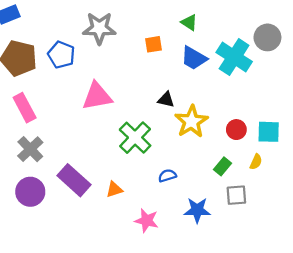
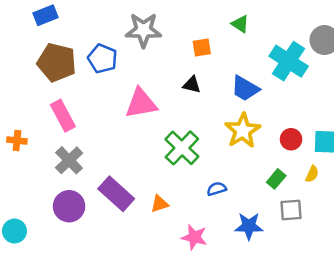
blue trapezoid: (194, 58) -> (245, 88), moved
black triangle: (166, 100) -> (192, 85), moved

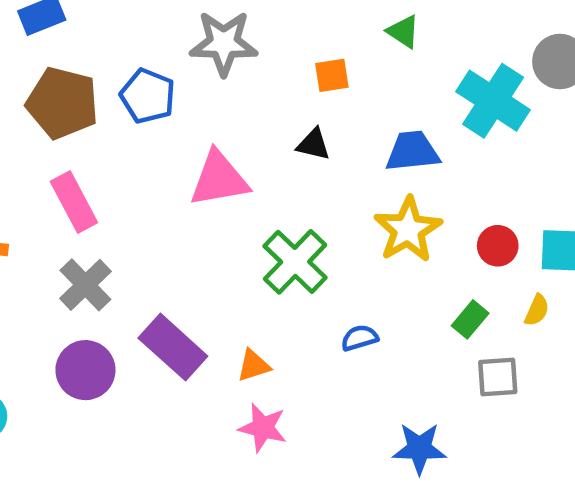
blue trapezoid: (245, 88) -> (412, 151), turned 144
blue star: (249, 226) -> (419, 448), moved
pink star: (194, 237) -> (263, 428), moved

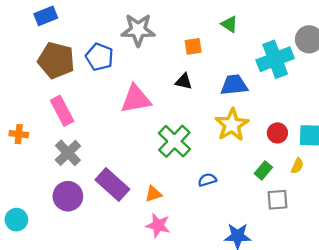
cyan cross: (493, 101) -> (275, 59), turned 36

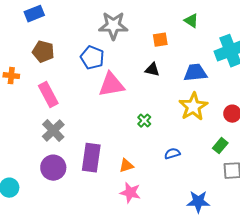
blue pentagon: (100, 57) -> (92, 58), moved
brown pentagon: (56, 60) -> (43, 52), size x0.7
orange cross: (19, 134) -> (11, 76), moved
green cross: (174, 141) -> (144, 121), size x0.5
purple rectangle: (112, 184) -> (91, 158), turned 56

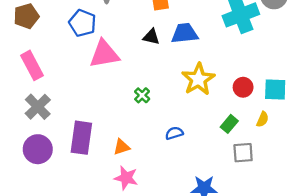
brown pentagon: (43, 52) -> (26, 16), turned -30
blue trapezoid: (195, 73) -> (185, 33), moved

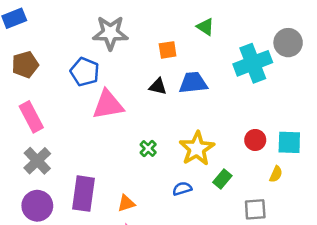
yellow star: (198, 79) -> (197, 149), moved
green rectangle: (229, 124) -> (222, 179), moved

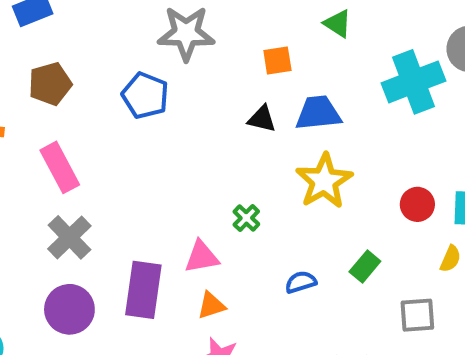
pink triangle: (108, 105) -> (202, 257), moved, size x0.7
yellow star: (197, 149) -> (324, 181), moved

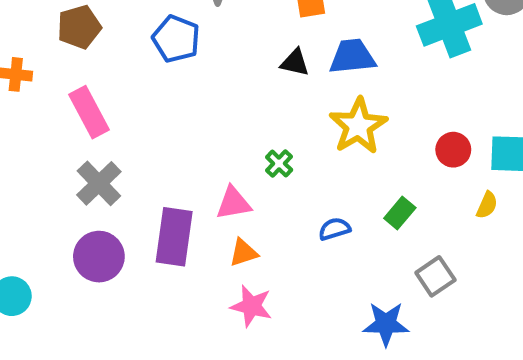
gray square: (417, 315) -> (435, 276), moved, turned -30

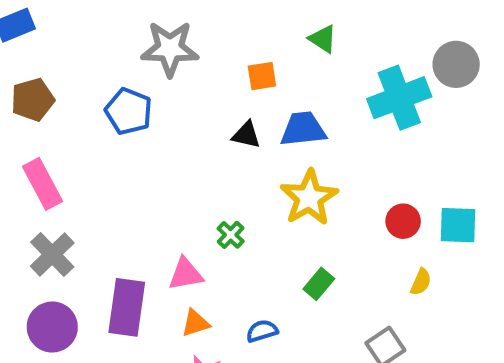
yellow semicircle: (487, 205) -> (421, 282), moved
green rectangle: (400, 213) -> (319, 284), moved
blue semicircle: (334, 229) -> (262, 331), moved

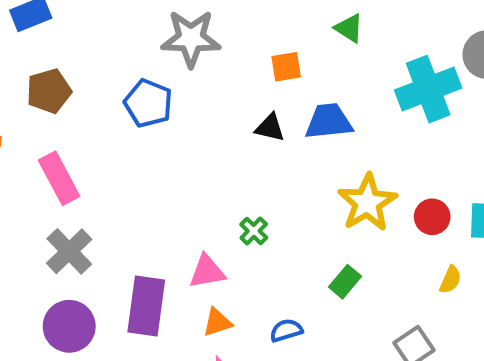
yellow star: (309, 198) -> (367, 203), moved

